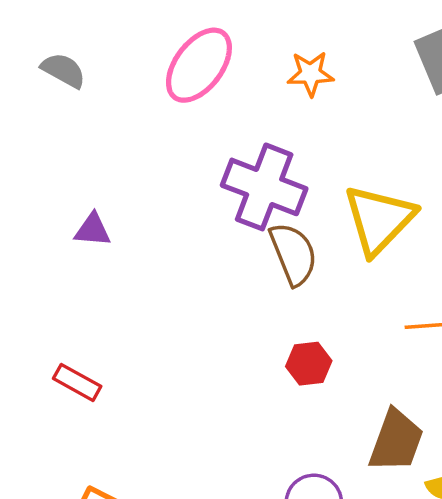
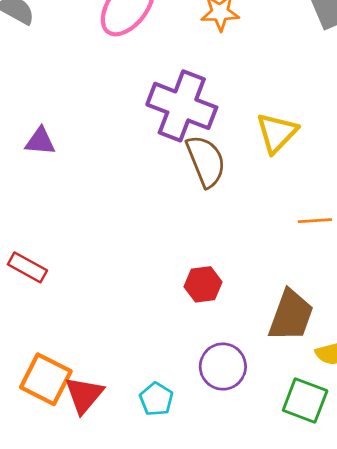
yellow triangle: (379, 220) -> (277, 133), size x0.7
red hexagon: (309, 364) -> (203, 284), moved

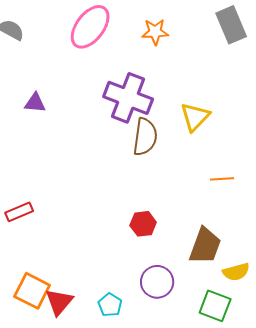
purple triangle: (40, 141) -> (35, 103), moved
brown semicircle: (206, 161) -> (145, 137), turned 30
red rectangle: (27, 267) -> (19, 212), turned -52

